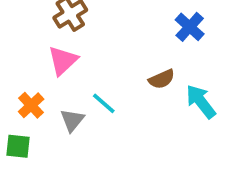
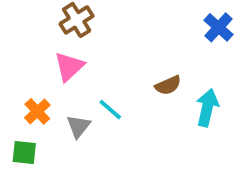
blue cross: (190, 27) -> (218, 27), moved
cyan arrow: (201, 102) -> (207, 108), turned 51

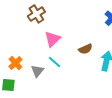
pink triangle: (69, 67) -> (52, 39), moved

